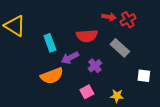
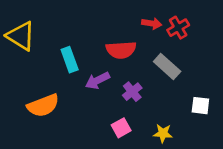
orange semicircle: (52, 76) -> (43, 106), moved

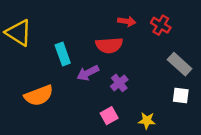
red arrow: (152, 23) -> (127, 21), moved
red cross: (178, 28) -> (161, 25), turned -30
gray rectangle: (167, 67) -> (180, 64), moved

